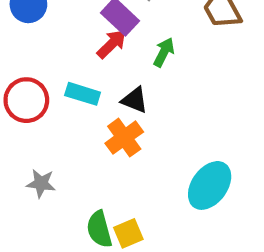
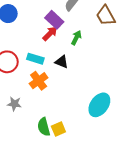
orange cross: (124, 138) -> (39, 81), moved

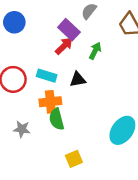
black triangle: (62, 62) -> (78, 79), turned -32
orange cross: (39, 81) -> (50, 102), turned 30
green semicircle: (44, 127) -> (57, 119), moved

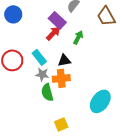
cyan rectangle: (47, 76) -> (39, 57), turned 35
orange cross: (50, 102) -> (61, 78), moved
gray star: (22, 129) -> (42, 74), moved

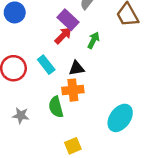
gray star: (42, 74) -> (21, 115), moved

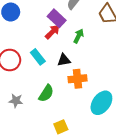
orange cross: (73, 90) -> (77, 79), moved
green semicircle: (56, 107) -> (46, 93), turned -132

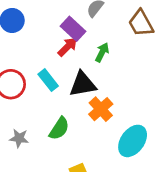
black triangle: (64, 60) -> (83, 84), size x1.5
orange cross: (77, 79) -> (101, 109), turned -36

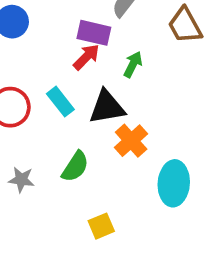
purple rectangle: (73, 29) -> (94, 33), turned -30
cyan ellipse: (133, 141) -> (174, 183), turned -32

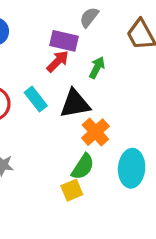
green semicircle: (75, 167) -> (83, 167), moved
yellow square: (101, 226) -> (72, 190), moved

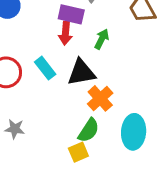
red arrow: (58, 61) -> (65, 33), turned 140

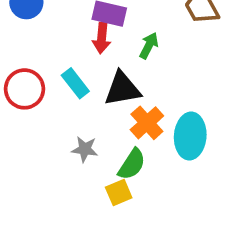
gray star: (15, 129) -> (85, 149), moved
cyan ellipse: (134, 132) -> (190, 136), moved

